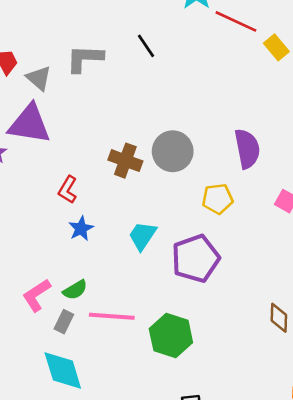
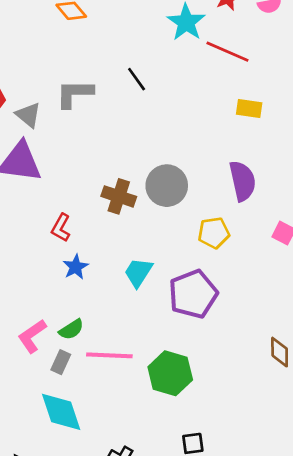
yellow rectangle: (276, 47) -> (249, 108), moved, turned -40

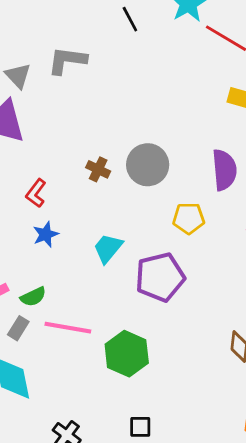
black line: (137, 79) -> (130, 19), moved
brown cross: (119, 196) -> (98, 169), size x0.7

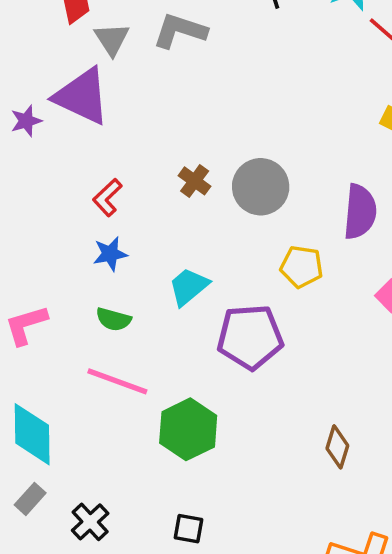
green semicircle: (33, 297) -> (113, 319), moved, turned 30
gray rectangle: (18, 328) -> (30, 499), moved

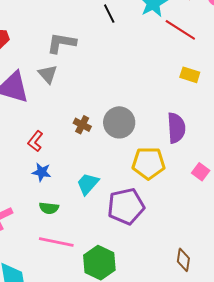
gray triangle: (112, 39) -> (48, 74), moved
blue star: (110, 254) -> (42, 172), turned 30
yellow pentagon: (302, 267) -> (149, 163), size x1.4

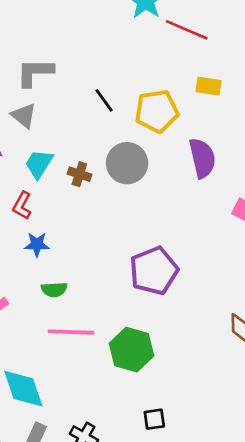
black line: (109, 14) -> (104, 100), moved
yellow pentagon: (149, 163) -> (157, 111), moved
cyan trapezoid: (88, 184) -> (39, 164), moved

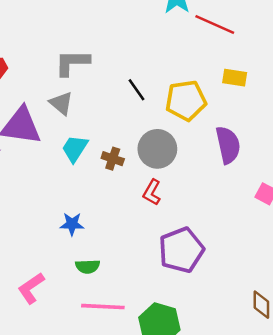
red L-shape: (22, 206) -> (152, 192), moved

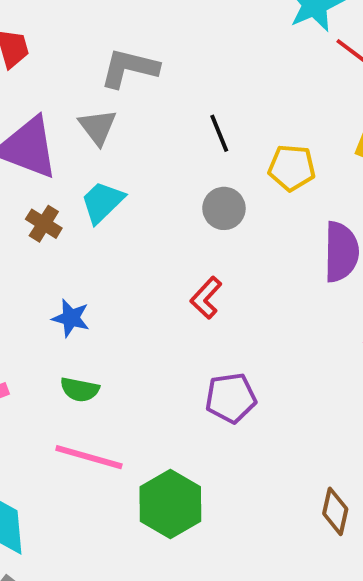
yellow pentagon: (186, 100) -> (292, 168), size x0.7
gray circle: (157, 149) -> (224, 208), moved, size x0.7
brown cross: (113, 159) -> (44, 224), moved
purple pentagon: (181, 250) -> (231, 398), size x0.7

